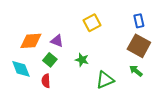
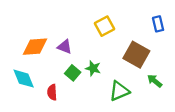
brown square: (139, 46) -> (136, 55), moved
green square: (50, 60) -> (73, 73), moved

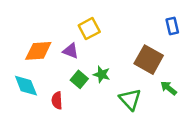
yellow square: (104, 26) -> (89, 29), moved
green triangle: (119, 91) -> (130, 99), turned -50

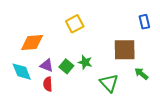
purple triangle: (71, 51) -> (47, 65), moved
brown square: (149, 60) -> (125, 50), turned -30

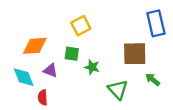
blue rectangle: (144, 22) -> (156, 23), size x1.6
green square: (66, 66) -> (72, 54), moved, turned -32
red semicircle: (48, 84) -> (43, 97), moved

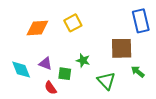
orange diamond: (35, 46) -> (37, 28), moved
green square: (72, 54) -> (65, 74), moved
red semicircle: (43, 97) -> (51, 88), moved, turned -32

